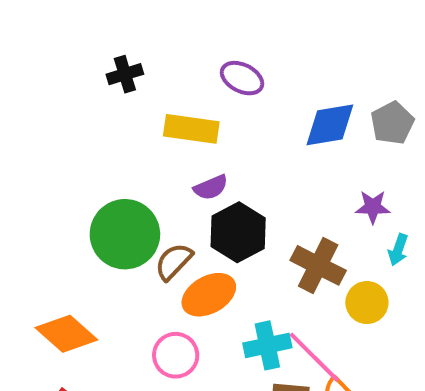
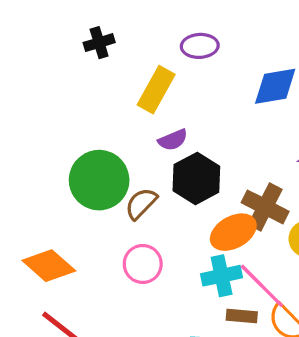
purple ellipse: (242, 78) -> (200, 46), turned -30
yellow rectangle: (191, 129) -> (156, 90), turned -69
orange ellipse: (209, 295) -> (233, 232), moved
pink circle: (176, 355) -> (143, 264), moved

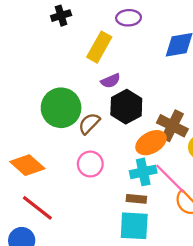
brown rectangle: (242, 316) -> (136, 199), moved

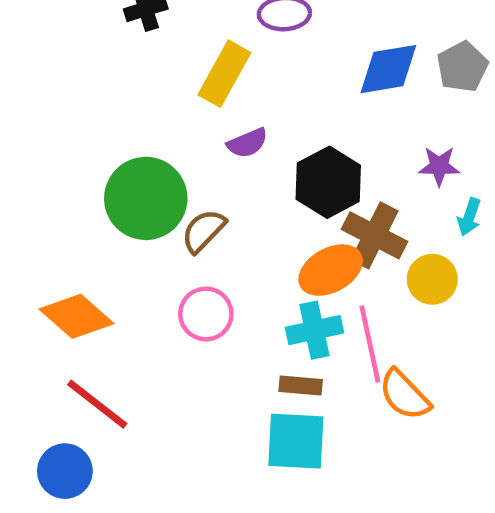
black hexagon: (126, 107) -> (328, 182), moved
pink line: (170, 179) -> (370, 344), turned 33

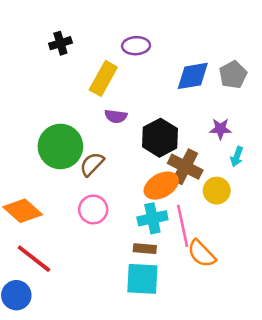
purple semicircle: (247, 143) -> (116, 116), turned 30

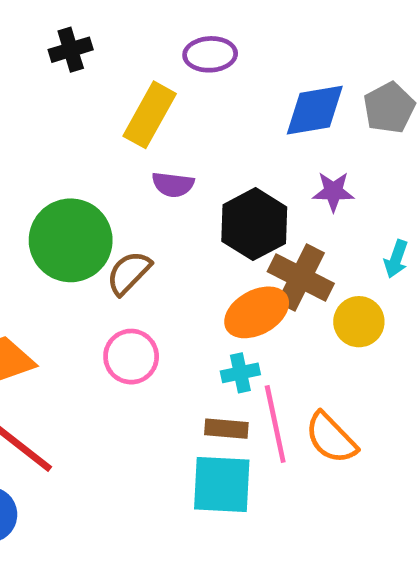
purple star: (220, 129) -> (333, 192), moved
cyan cross: (152, 218) -> (240, 373), size x0.7
pink line: (183, 226) -> (275, 424), moved

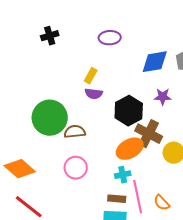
yellow rectangle: (150, 115) -> (91, 76), moved, size x0.6
brown semicircle: (129, 273) -> (75, 132), turned 40
orange semicircle: (331, 438) -> (162, 203), size x0.7

